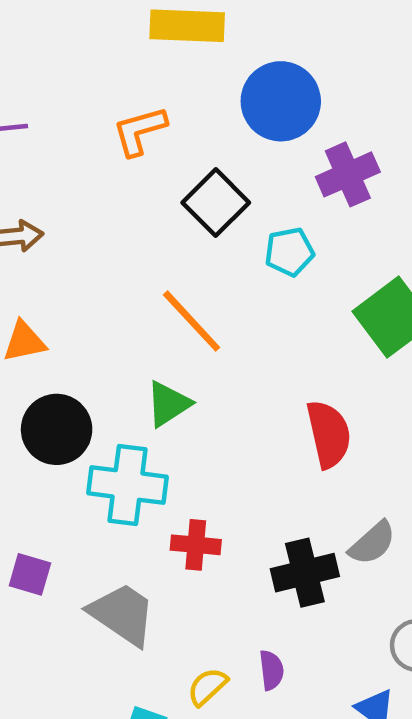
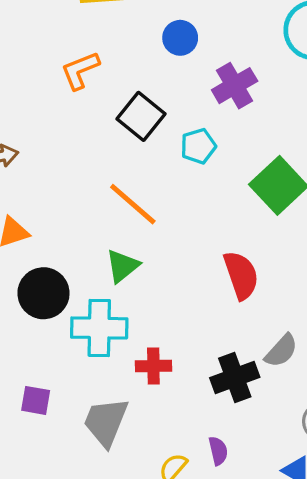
blue circle: (281, 101) -> (180, 38), size x0.6
gray trapezoid: (122, 614) -> (106, 422), turned -96

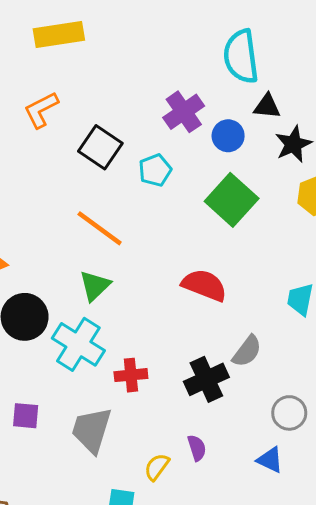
blue circle: (180, 38) -> (228, 136), moved
red semicircle: (241, 275) -> (204, 285), turned -45
cyan cross: (99, 328) -> (78, 344), turned 36

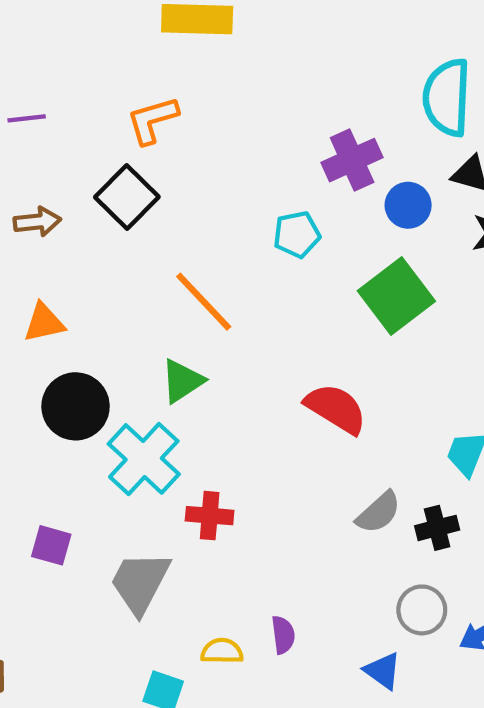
black square: (100, 147) -> (127, 197), moved
black cross: (206, 379) -> (437, 528), moved, size x0.7
yellow semicircle: (157, 467) -> (222, 651), turned 44

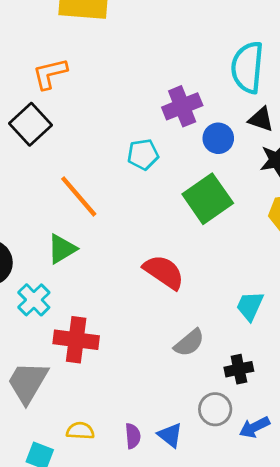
cyan cross: (144, 459) -> (34, 300), size x0.7
red cross: (210, 516) -> (76, 340), size x1.4
black cross: (437, 528) -> (239, 369), moved
purple semicircle: (283, 635) -> (133, 436), moved
blue triangle: (383, 671) -> (170, 435), moved

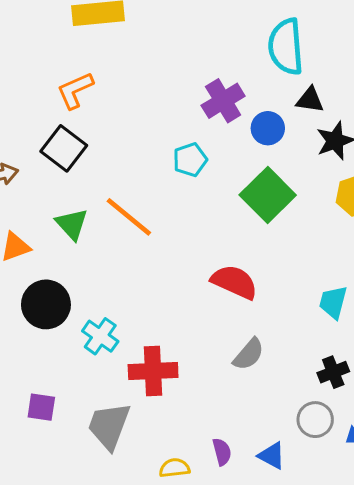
green triangle: (62, 249) -> (72, 224), moved, turned -32
gray semicircle: (189, 343) -> (249, 354), moved
purple semicircle: (133, 436) -> (222, 452), moved

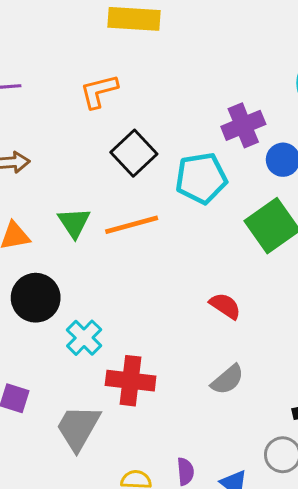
black square: (64, 148) -> (134, 153), moved
cyan pentagon: (190, 160) -> (201, 178), size x1.5
orange line: (129, 217) -> (132, 225), turned -64
red semicircle: (234, 282) -> (225, 306), size x0.7

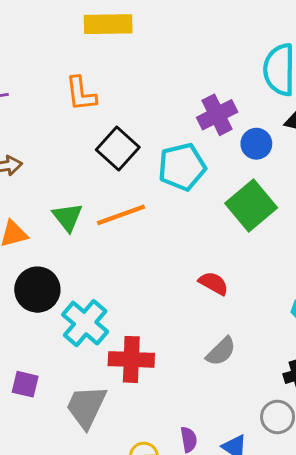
orange L-shape: (99, 91) -> (81, 94), turned -78
cyan cross: (84, 338) -> (85, 323), size x1.4

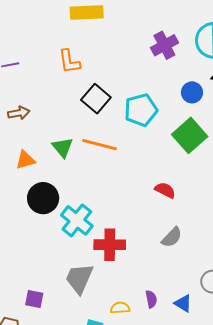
purple cross: (217, 115) -> (164, 45), moved
orange line: (121, 215) -> (100, 145), turned 36
purple square: (25, 384) -> (34, 299), moved

